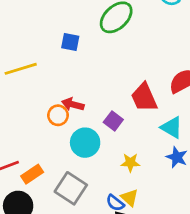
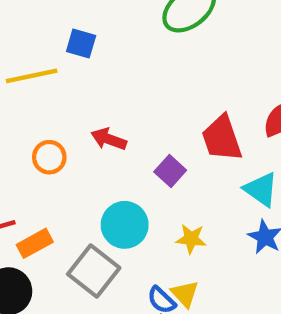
blue square: (70, 42) -> (81, 43), moved
orange circle: (58, 115) -> (49, 157), moved
cyan circle: (85, 143) -> (125, 225), moved

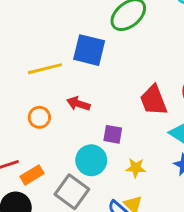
blue square: (81, 43) -> (89, 50), moved, size x1.6
yellow line: (32, 76) -> (45, 69), moved
purple square: (170, 171) -> (113, 134), moved, turned -30

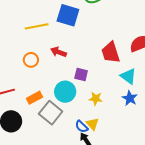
orange rectangle: (32, 175) -> (34, 98), moved

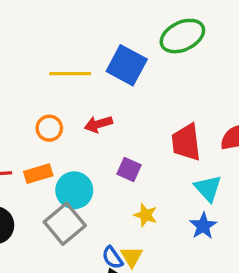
red arrow: (58, 52) -> (98, 124), turned -49
cyan circle: (65, 92) -> (74, 190), moved
orange rectangle: (34, 98) -> (38, 174), moved

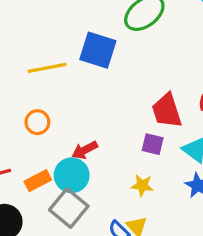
red arrow: (98, 124) -> (85, 150), moved
purple square: (129, 170) -> (153, 144), moved
orange rectangle: (38, 174) -> (38, 181), moved

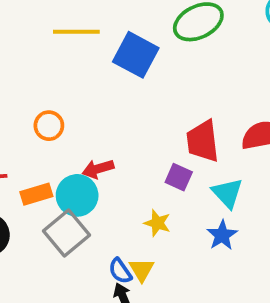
yellow line: (47, 68) -> (76, 32), moved

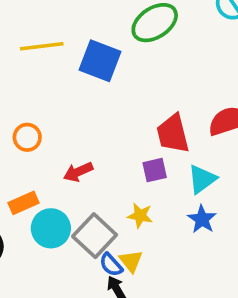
purple square: (179, 177) -> (155, 170), turned -30
cyan triangle: (227, 193) -> (202, 179), turned 44
cyan circle: (77, 195) -> (51, 228), moved
gray square: (66, 233) -> (95, 236), moved

